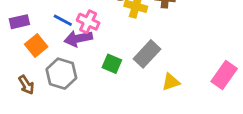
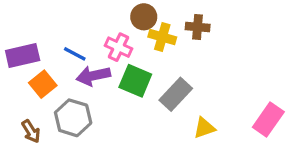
purple rectangle: (19, 22) -> (23, 56), size x1.4
pink cross: (88, 22) -> (118, 47), moved
green square: (112, 64) -> (135, 81), moved, size x1.4

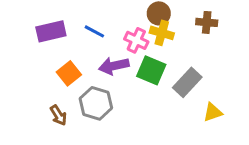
yellow cross: (162, 37) -> (162, 33), moved
blue line: (75, 54) -> (94, 31), moved
purple rectangle: (23, 56) -> (51, 31), moved

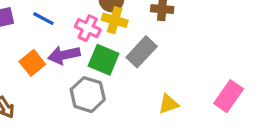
orange square: (69, 73) -> (32, 63), moved
gray rectangle: (187, 82) -> (142, 52), moved
gray hexagon: (96, 103) -> (88, 95), moved

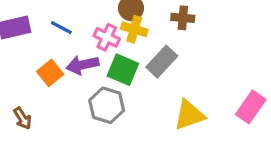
yellow triangle: (168, 104) -> (189, 115), size x1.5

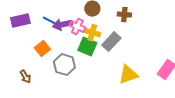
yellow cross: (134, 29) -> (92, 33), moved
purple arrow: (82, 65) -> (62, 25), moved
gray hexagon: (107, 105) -> (64, 65), moved

